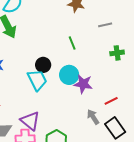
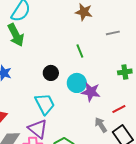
green cross: (117, 53) -> (125, 72), moved
cyan trapezoid: (37, 80) -> (45, 104), moved

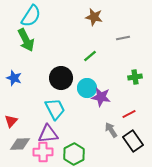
green line: (80, 51) -> (90, 56), turned 72
black circle: (51, 73) -> (61, 78), size x1.5
purple triangle: (38, 129) -> (48, 134), turned -45

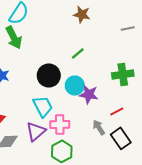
gray line: (123, 38) -> (128, 28), moved
green cross: (135, 77) -> (123, 74), size x1.5
purple triangle: (48, 134) -> (36, 131), turned -35
pink cross: (43, 152) -> (60, 124), moved

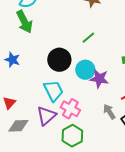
pink cross: (60, 124) -> (70, 109), turned 30

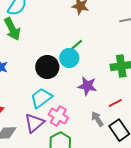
cyan circle: (85, 70) -> (69, 58), moved
cyan trapezoid: (53, 91) -> (41, 98), turned -100

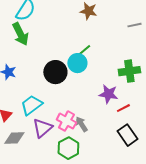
purple star: (87, 86) -> (108, 94), moved
cyan trapezoid: (41, 98) -> (31, 105), moved
gray arrow: (97, 119) -> (81, 124), moved

